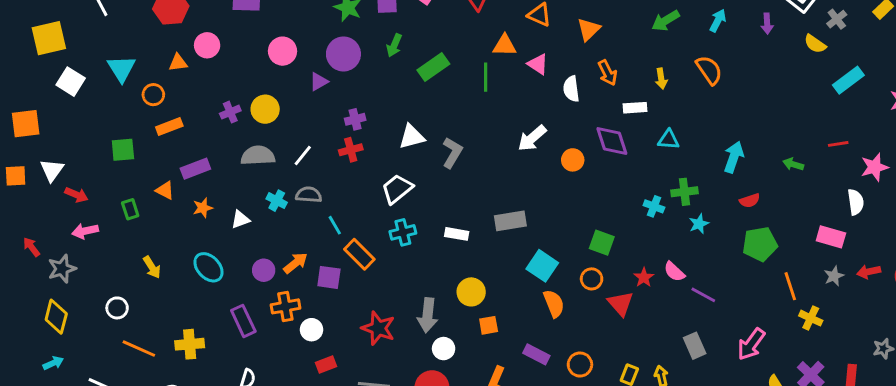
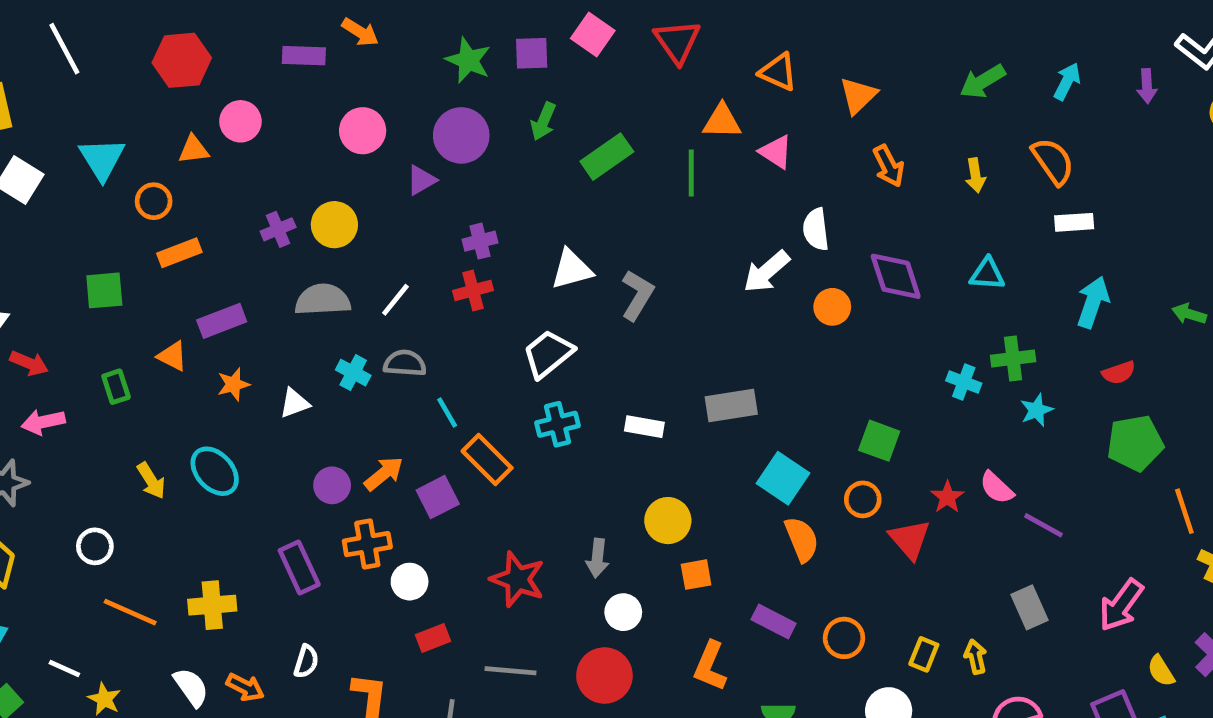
white semicircle: (571, 89) -> (816, 229), moved
white rectangle: (635, 108) -> (1074, 222), moved
cyan ellipse: (208, 267) -> (215, 471), moved
purple square: (329, 277) -> (438, 497), turned -35
gray arrow: (428, 315) -> (597, 558), size x0.7

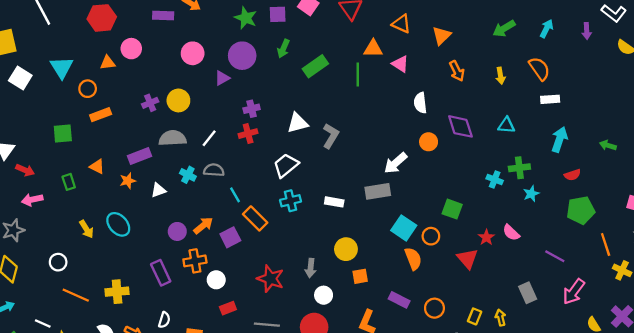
white arrow: (766, 272) -> (396, 163), moved
purple rectangle: (222, 321) -> (139, 156), moved
orange circle: (863, 499) -> (431, 236), moved
purple line: (1044, 525) -> (555, 256), moved

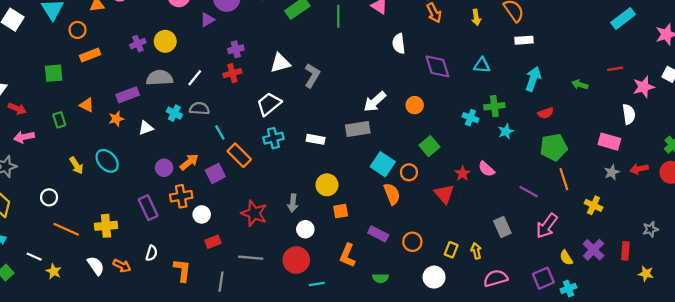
orange circle: (429, 142) -> (415, 105), moved
green square: (452, 209) -> (429, 146), turned 30
orange line: (606, 244) -> (564, 179), moved

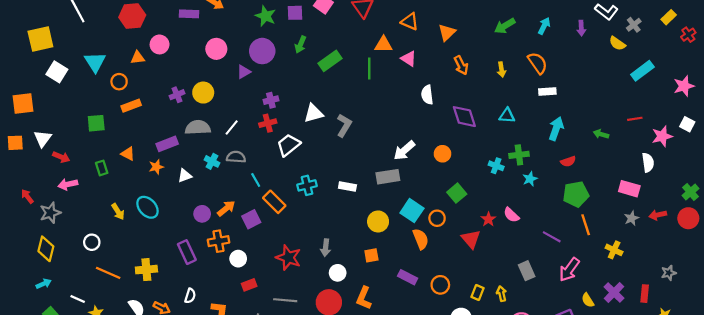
white trapezoid: (269, 104) -> (288, 145), moved
yellow circle: (327, 185) -> (378, 221), moved
orange L-shape: (347, 255) -> (364, 298), moved

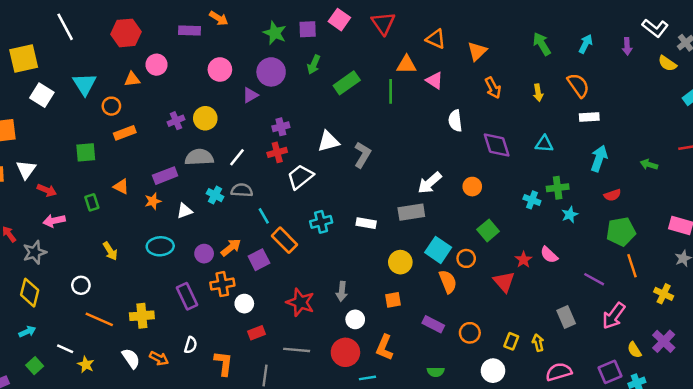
green arrow: (505, 26) -> (542, 44), turned 90
cyan ellipse: (147, 207) -> (160, 246), moved, turned -50

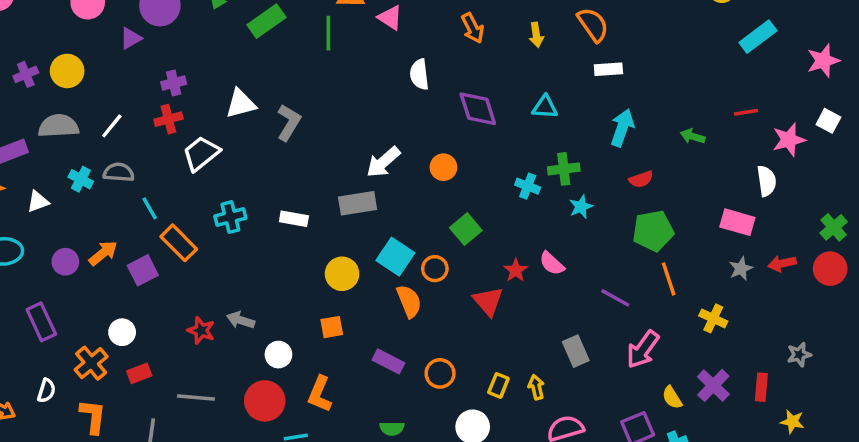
orange cross: (222, 284) -> (91, 363), moved, turned -30
gray arrow: (342, 291) -> (241, 320), moved, turned 102
red star: (300, 302) -> (201, 330), size x0.7

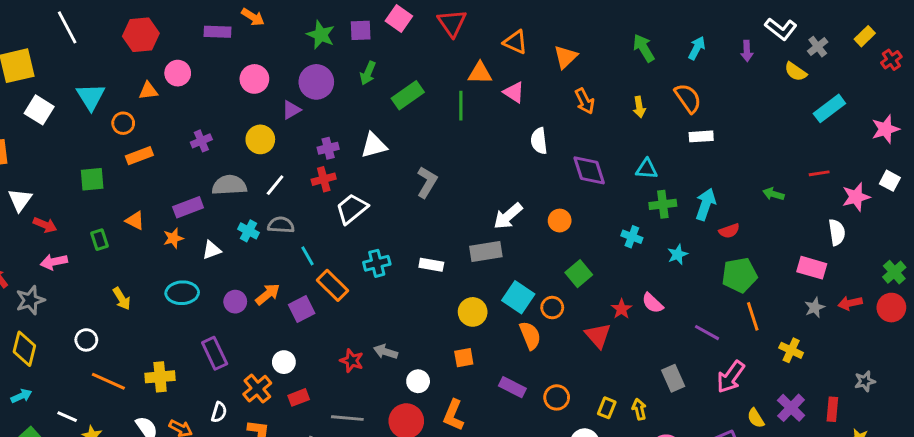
yellow circle: (67, 71) -> (260, 139), moved
white triangle: (241, 104) -> (374, 145), moved
cyan arrow: (622, 128) -> (706, 204), moved
green cross: (564, 169) -> (663, 204), moved

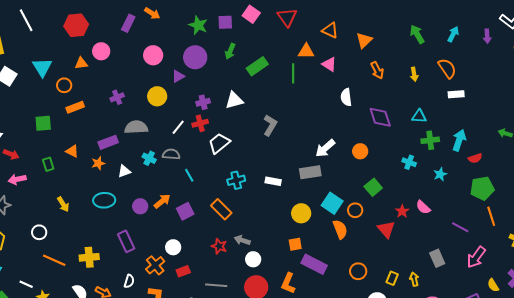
purple rectangle: (218, 32) -> (128, 23), turned -66
white line: (275, 185) -> (178, 127), moved
orange rectangle: (333, 285) -> (221, 209), moved
white circle: (418, 381) -> (253, 259), moved
purple rectangle: (512, 387) -> (314, 264), moved, size x1.4

